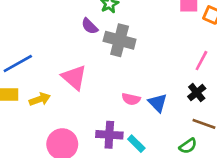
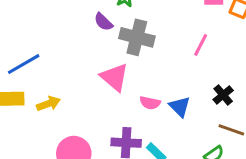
pink line: (201, 61) -> (201, 45), moved
pink triangle: (74, 77) -> (114, 77), moved

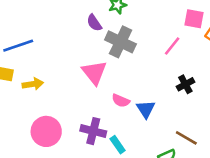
pink line: (201, 45) -> (172, 46), moved
black cross: (223, 95) -> (185, 84), moved

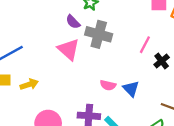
pink line: (172, 46) -> (145, 45), moved
pink triangle: (94, 72) -> (69, 49), moved

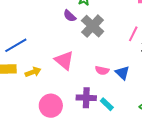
gray cross: (99, 34) -> (93, 26), turned 30
pink triangle: (69, 49) -> (64, 60), moved

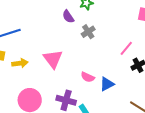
gray cross: (93, 26) -> (88, 32), size x0.6
blue triangle: (122, 73) -> (107, 84), turned 35

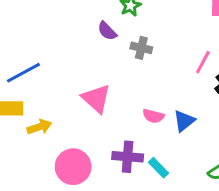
gray cross: (88, 32) -> (141, 48), turned -32
yellow arrow: (20, 63) -> (39, 127), moved

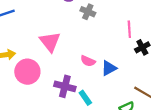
pink line: (203, 62) -> (129, 29), turned -42
pink circle: (73, 167) -> (27, 72), moved

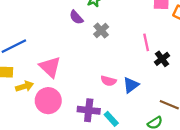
gray cross: (88, 12) -> (101, 31), turned 32
pink triangle: (50, 42) -> (50, 67), moved

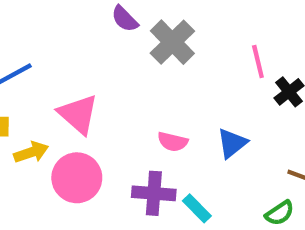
gray cross: (101, 31) -> (172, 42), size x1.5
pink semicircle: (108, 81) -> (173, 142), moved

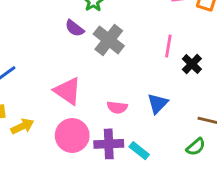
pink line: (258, 62) -> (168, 46), turned 30
pink triangle: (78, 114) -> (68, 91), moved
pink circle: (77, 178) -> (72, 136), moved

